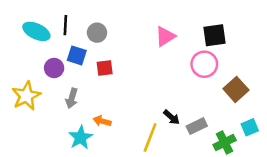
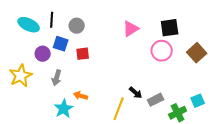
brown square: (236, 89) -> (197, 53), moved

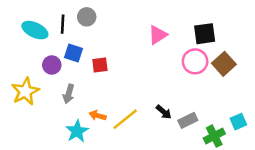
gray circle: (77, 26) -> (87, 17), moved
brown square: (197, 53) -> (224, 64), moved
yellow line: (119, 109) -> (125, 119), moved, turned 30

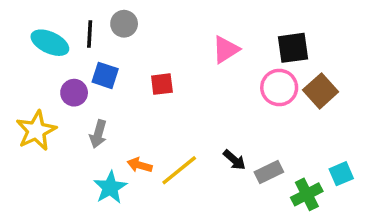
red square: (100, 65) -> (162, 84), moved

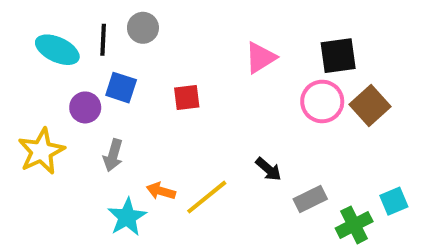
black arrow: (234, 160) -> (268, 169), moved

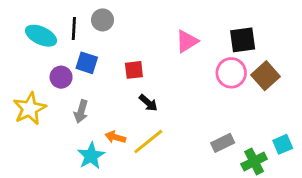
black arrow: (268, 169) -> (148, 103), moved

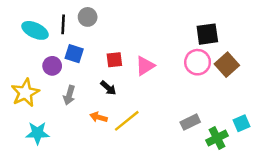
pink triangle: (187, 41) -> (145, 66), moved
black arrow: (148, 103) -> (108, 88), moved
cyan star: (91, 156) -> (37, 133), moved, turned 30

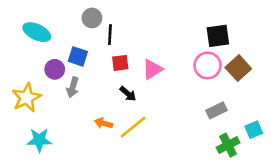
black line: (63, 24) -> (110, 35), moved
black arrow: (108, 88) -> (128, 94), moved
gray arrow: (69, 95) -> (73, 87), moved
gray rectangle: (190, 122) -> (217, 110), moved

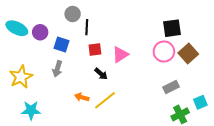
cyan ellipse: (37, 32) -> (17, 28), moved
purple circle: (55, 69) -> (40, 32), moved

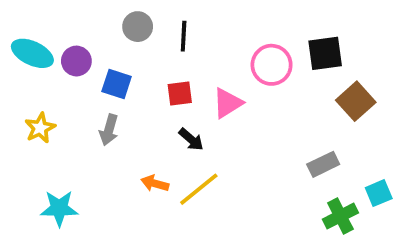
black line: (87, 27) -> (184, 36), moved
pink circle: (164, 52) -> (272, 65), moved
yellow star: (21, 77) -> (40, 128), moved, size x0.7

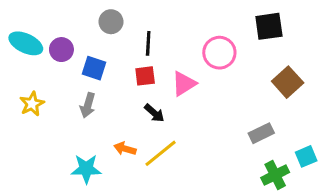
black line: (184, 36) -> (148, 43), moved
black square: (325, 53) -> (269, 26), moved
cyan star: (59, 208) -> (86, 169), moved

